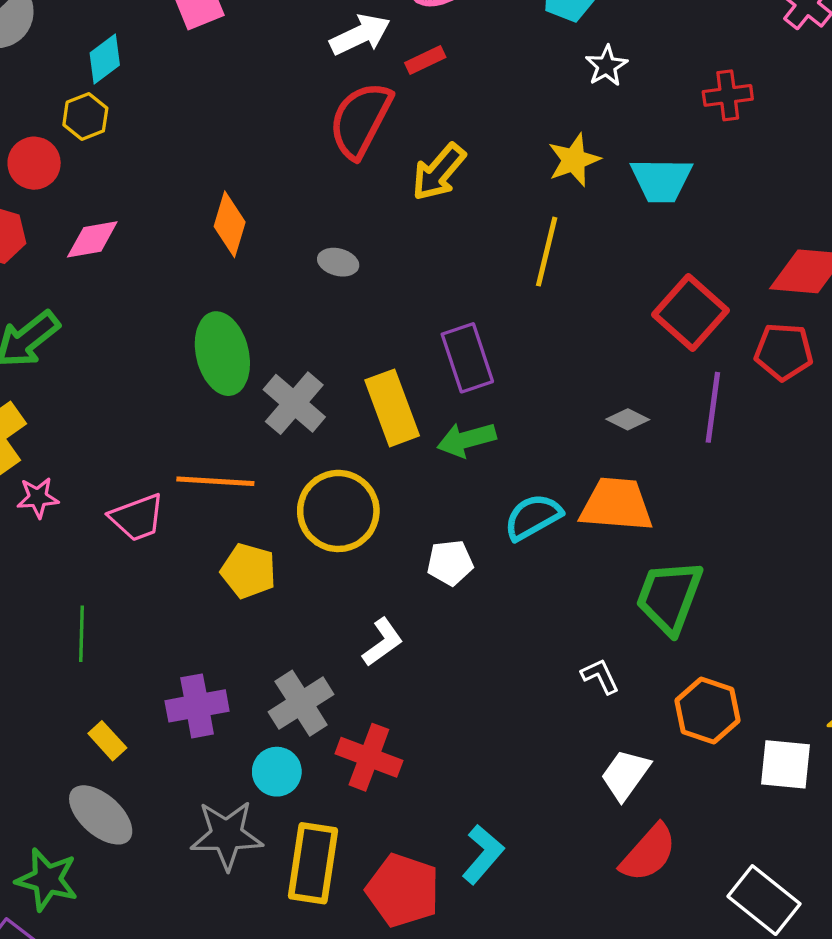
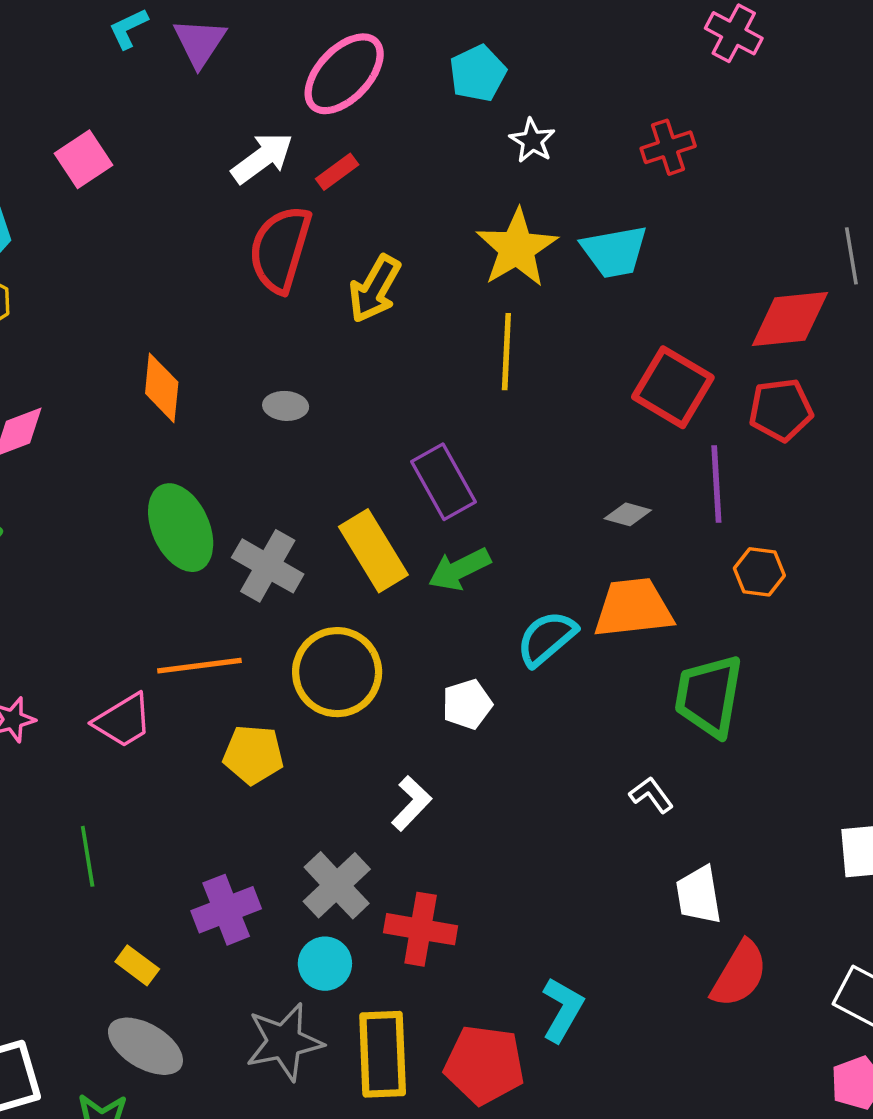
yellow star: (574, 160) -> (517, 248), size x1.4
orange hexagon: (707, 711) -> (759, 572), moved, size x0.7
white trapezoid: (625, 775) -> (699, 895), turned -34

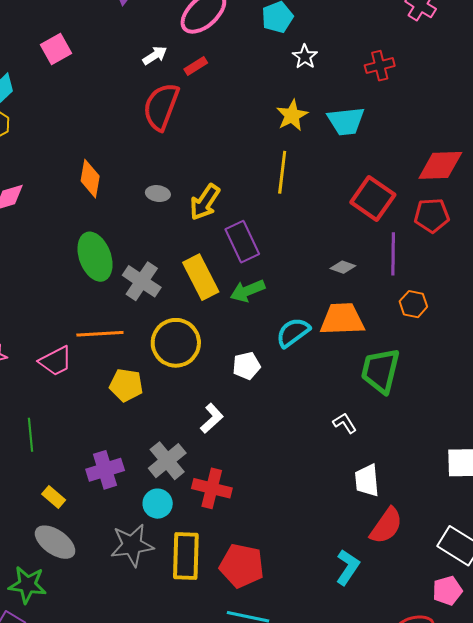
white arrow: (262, 158) -> (155, 55), size x0.7
yellow star: (517, 248) -> (292, 115), size x0.7
yellow arrow: (375, 289) -> (205, 202), moved
cyan L-shape: (562, 1010) -> (348, 567), moved

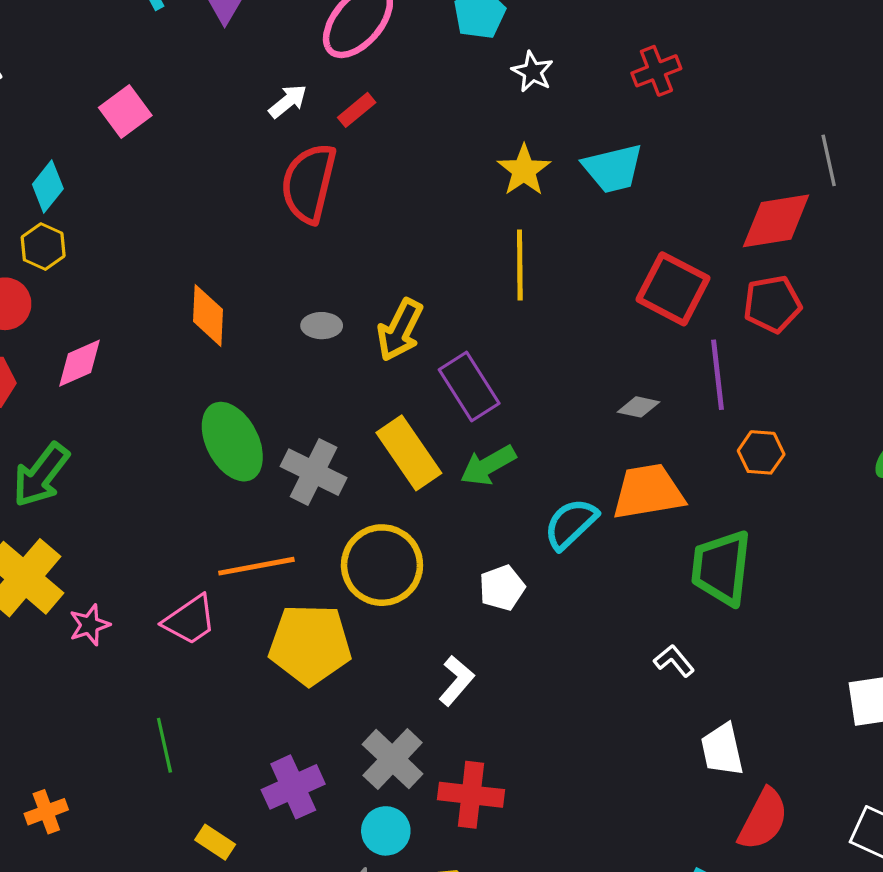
yellow pentagon: (126, 385) -> (310, 644), size x1.5

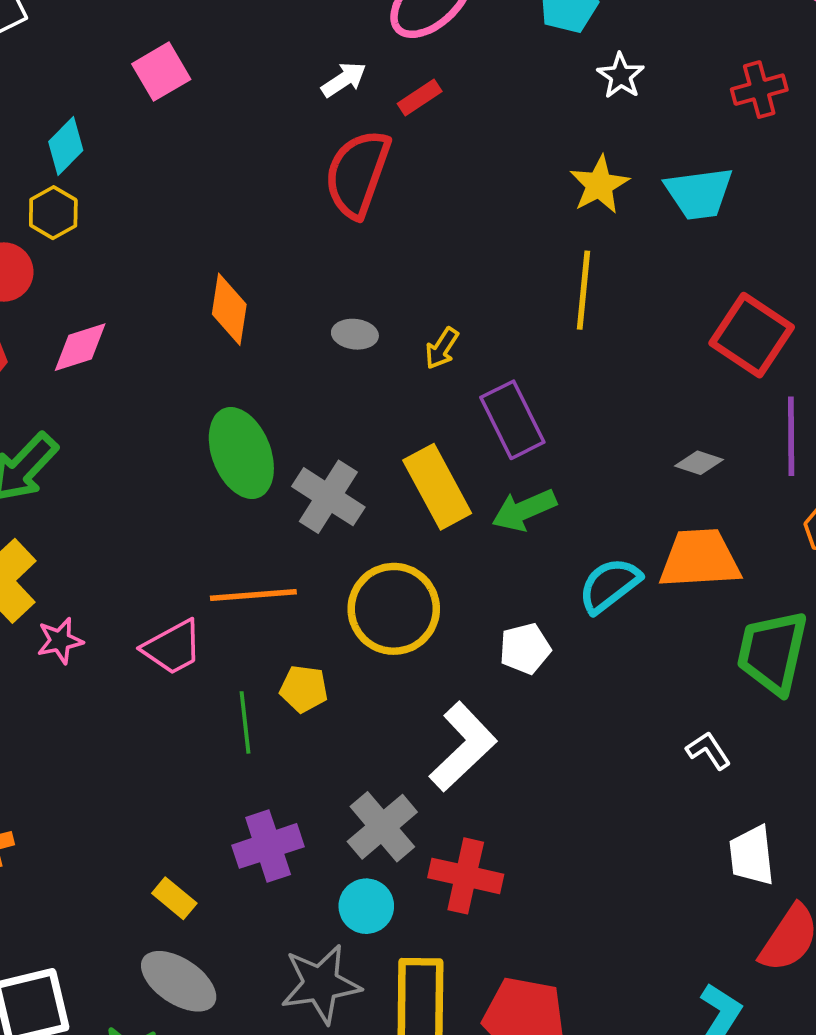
yellow arrow: (400, 330) -> (442, 348), size x0.6
yellow pentagon: (310, 644) -> (304, 689), size x0.5
white L-shape: (456, 681) -> (463, 747), size x1.6
green line: (164, 745) -> (245, 722), moved

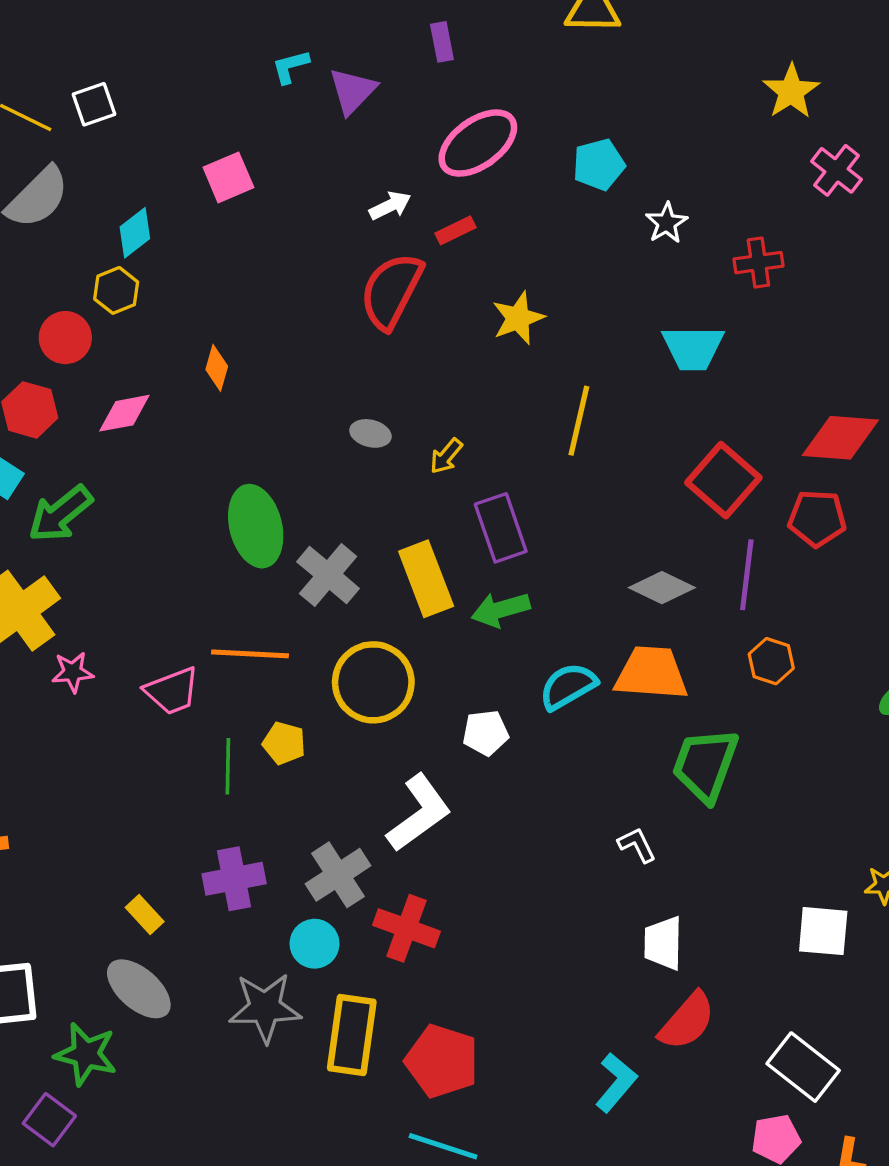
white star: (621, 76) -> (667, 223), moved
yellow star: (599, 185) -> (518, 318), moved
orange diamond: (229, 309) -> (217, 368), moved, size x0.7
gray diamond: (699, 463) -> (662, 588), size x1.5

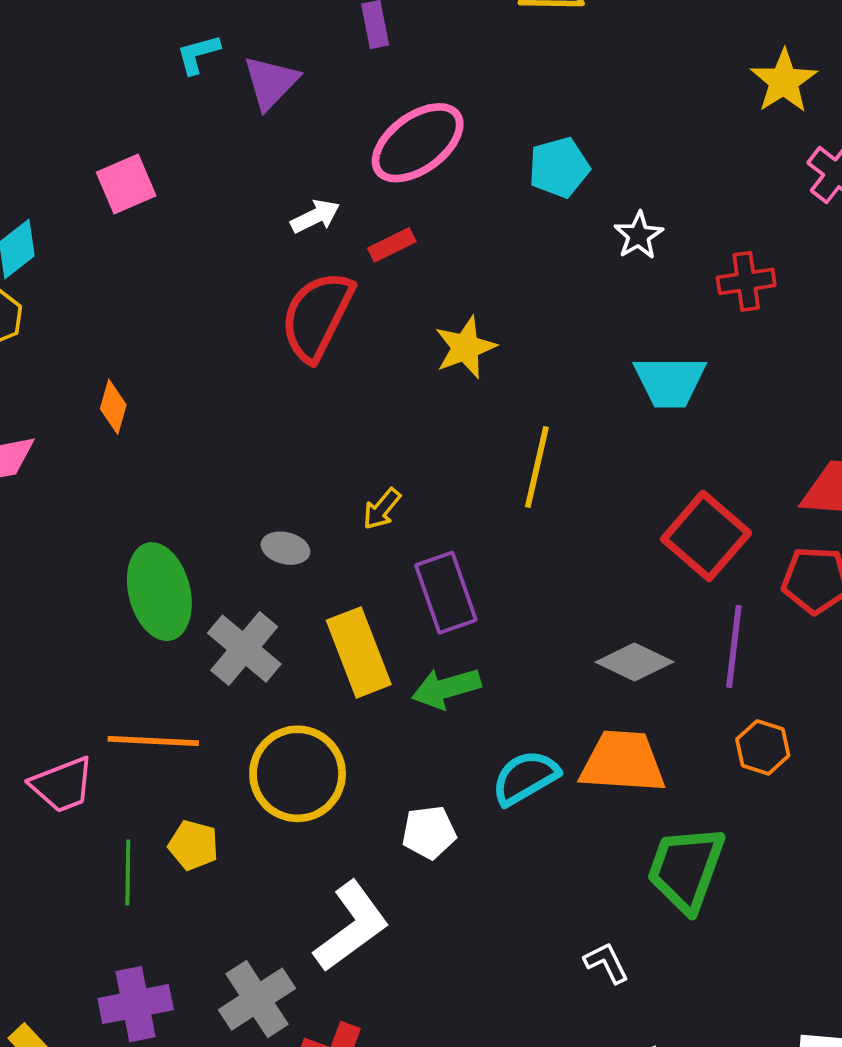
gray ellipse: (370, 433) -> (285, 548), moved

